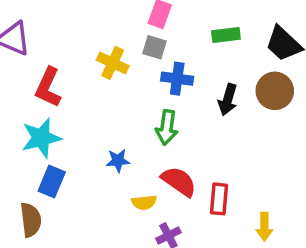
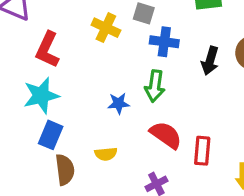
blue star: (118, 161) -> (119, 103), moved
yellow semicircle: (144, 202) -> (106, 154), moved
brown semicircle: (31, 220) -> (65, 170), moved

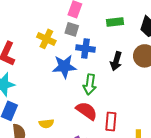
green arrow: (155, 86) -> (90, 84), moved
blue star: (119, 103) -> (64, 66), moved, size x1.6

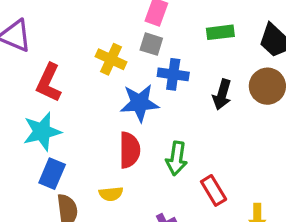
green arrow: (90, 84) -> (177, 158), moved
red semicircle: (87, 111) -> (129, 150), moved, turned 55
red rectangle: (111, 121) -> (214, 190), turned -36

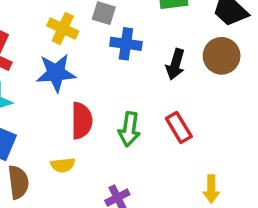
blue star: (140, 103) -> (56, 73), moved
red rectangle: (214, 190) -> (179, 128), moved

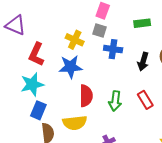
yellow semicircle: (63, 165) -> (75, 123), size x1.6

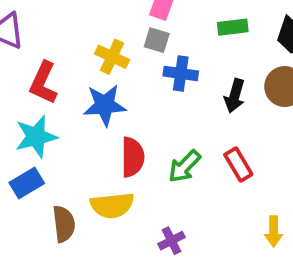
green arrow: (115, 101) -> (184, 166), turned 36
blue rectangle: (38, 110) -> (27, 183), moved, turned 36

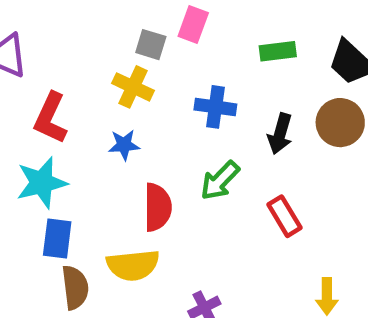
gray square: (157, 40) -> (151, 45), moved
blue star: (105, 105) -> (124, 145), size x0.6
green arrow: (184, 166) -> (220, 181), moved
blue rectangle: (27, 183) -> (57, 238), moved, turned -52

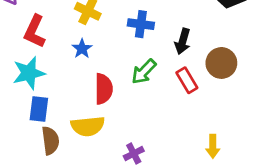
brown circle: (340, 123) -> (221, 63), moved
blue star: (124, 145) -> (82, 49), turned -30
red rectangle: (285, 216) -> (187, 80), moved

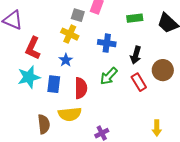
blue rectangle: (39, 109) -> (54, 84), moved

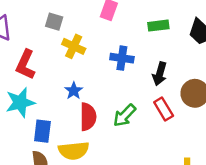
gray square: (78, 15) -> (54, 22), moved
blue star: (66, 60) -> (74, 91), moved
green arrow: (109, 76) -> (124, 115), moved
blue rectangle: (54, 84) -> (42, 131), moved

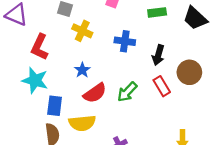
cyan star: (20, 102) -> (35, 80), turned 30
red semicircle: (88, 117) -> (95, 93), turned 55

